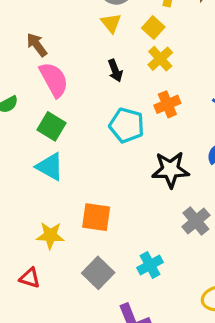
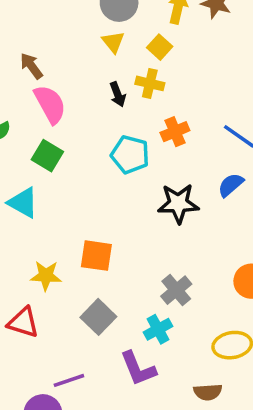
yellow cross: (160, 59) -> (150, 83), moved, turned -35
cyan triangle: (50, 167) -> (23, 203), moved
gray cross: (196, 221) -> (176, 290), moved
cyan cross: (150, 265) -> (158, 329), moved
red triangle: (30, 278) -> (23, 322), size x1.4

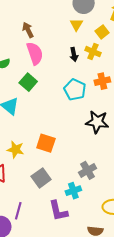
purple line: (69, 380) -> (18, 211), turned -66

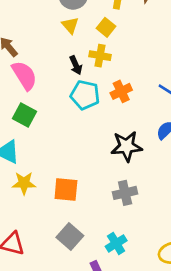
cyan pentagon: (75, 90) -> (85, 95), moved
yellow star: (16, 149) -> (24, 183), moved
gray cross: (88, 170) -> (125, 193), moved, turned 30

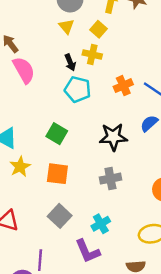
orange cross: (121, 91) -> (123, 86), moved
green square: (24, 115) -> (57, 134), moved
yellow star: (24, 183) -> (20, 167), turned -30

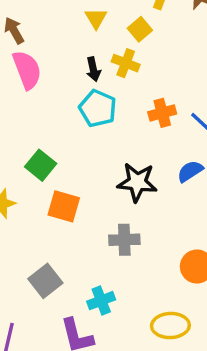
green square: (57, 134) -> (41, 165), moved
orange square: (57, 174) -> (64, 206), moved

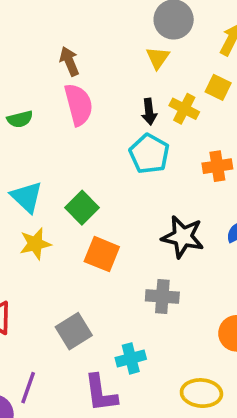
yellow square: (140, 29) -> (218, 87), moved, turned -30

